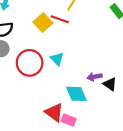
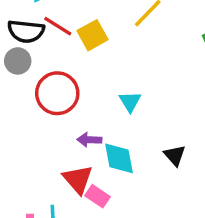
red line: (60, 19) -> (58, 26), moved
cyan triangle: (57, 59) -> (130, 102), moved
purple arrow: (95, 77) -> (89, 140), moved

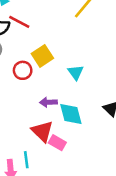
yellow square: (93, 35) -> (42, 56), moved
red circle: (57, 93) -> (23, 70), size x0.6

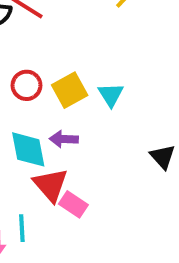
yellow square: (42, 56) -> (70, 90), moved
cyan diamond: (71, 114) -> (28, 149), moved

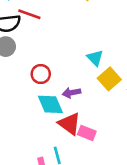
red circle: (26, 85) -> (41, 74), moved
yellow square: (70, 90) -> (109, 79), moved

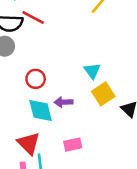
red triangle: (70, 124) -> (29, 143), moved
pink rectangle: (87, 133) -> (73, 145), turned -42

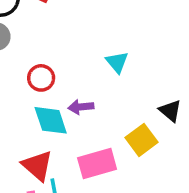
yellow square: (103, 94) -> (142, 140), moved
pink rectangle: (73, 145) -> (97, 163), size x1.5

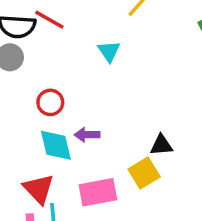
cyan triangle: (117, 62) -> (109, 51), moved
black triangle: (170, 111) -> (161, 145), moved, turned -50

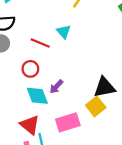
red line: (49, 20) -> (40, 43), moved
purple arrow: (87, 135) -> (56, 87), turned -40
black triangle: (161, 145) -> (104, 87), size x1.5

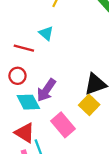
purple arrow: (56, 87) -> (46, 90), size x1.5
pink rectangle: (68, 122) -> (63, 125), turned 75

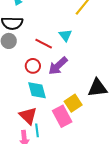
purple arrow: (46, 90) -> (58, 66), moved
yellow square: (89, 105) -> (73, 103), moved

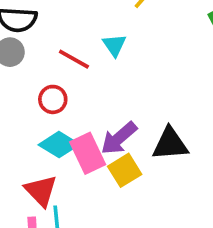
purple arrow: (58, 66) -> (119, 138), moved
cyan diamond: (37, 90) -> (59, 145), turned -45
pink rectangle: (62, 116) -> (88, 153), moved

